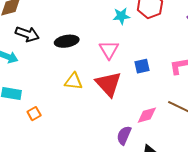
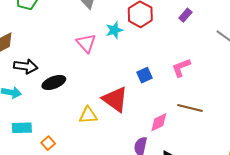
black ellipse: (67, 41) -> (54, 82), moved
pink triangle: (109, 50) -> (86, 43), moved
yellow triangle: (74, 81) -> (88, 115), moved

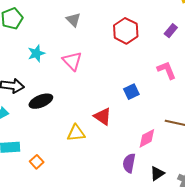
cyan star: (114, 30) -> (36, 53), moved
pink L-shape: (181, 68) -> (167, 70), moved, turned 90
red triangle: (115, 99) -> (103, 116), size x0.7

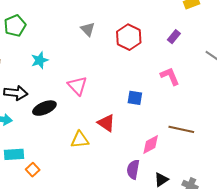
gray triangle: (73, 20) -> (88, 29), moved
pink triangle: (72, 61) -> (77, 86), moved
blue square: (131, 92) -> (135, 98), turned 35
orange square: (37, 162) -> (33, 170), moved

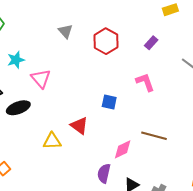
pink triangle: (77, 86) -> (41, 79), moved

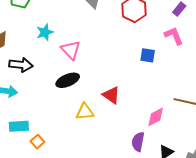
pink L-shape: (145, 82) -> (174, 36), moved
blue square: (109, 102) -> (148, 55), moved
black ellipse: (18, 108) -> (68, 80), moved

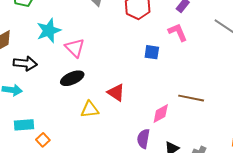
cyan star: (45, 32) -> (49, 31), size x1.4

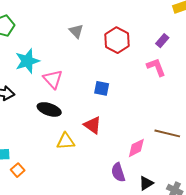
blue square: (152, 52) -> (102, 88), moved
black ellipse: (72, 78) -> (49, 109), turned 40
purple semicircle: (143, 139) -> (118, 172), turned -30

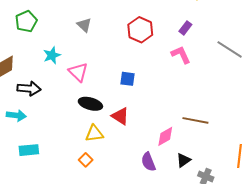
gray triangle: (76, 31) -> (84, 25), moved
cyan star: (27, 61) -> (52, 55), size x0.7
black ellipse: (49, 109) -> (90, 104), moved
orange square: (18, 170) -> (86, 160), moved
black triangle: (146, 183) -> (183, 160), moved

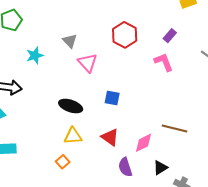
gray triangle: (84, 25) -> (70, 41), moved
pink triangle: (78, 72) -> (87, 63), moved
blue square: (128, 79) -> (112, 98), moved
red triangle: (120, 116) -> (110, 137), moved

